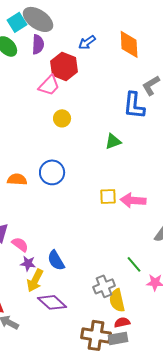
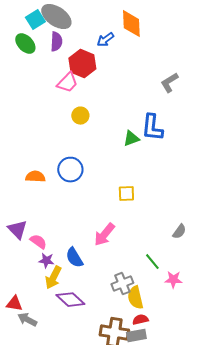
orange diamond: (129, 44) -> (131, 24), moved
blue L-shape: (134, 105) -> (152, 128), moved
pink arrow: (133, 200) -> (104, 235), moved, turned -55

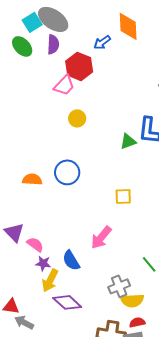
yellow semicircle: (135, 298) -> (132, 300), turned -80

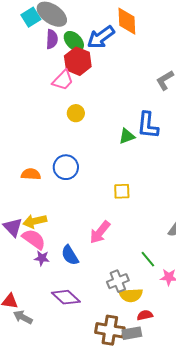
blue arrow: (102, 42) -> (101, 37), size x1.6
green ellipse: (22, 46) -> (74, 41), moved
pink semicircle: (35, 244) -> (34, 239), size x1.4
yellow arrow: (50, 280) -> (35, 221), moved, turned 50
red semicircle: (137, 322) -> (145, 315), moved

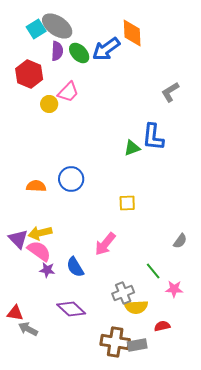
red hexagon: (78, 61) -> (29, 74), moved
yellow circle: (76, 113) -> (49, 104), moved
red semicircle: (145, 315) -> (162, 326), moved

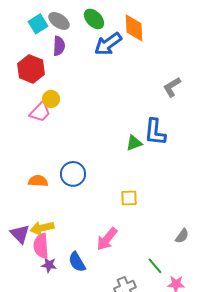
gray ellipse: (57, 26) -> (59, 21), size x0.7
green ellipse: (79, 53) -> (94, 19), moved
pink trapezoid: (68, 92) -> (40, 112), moved
pink semicircle: (39, 251) -> (41, 246), turned -130

